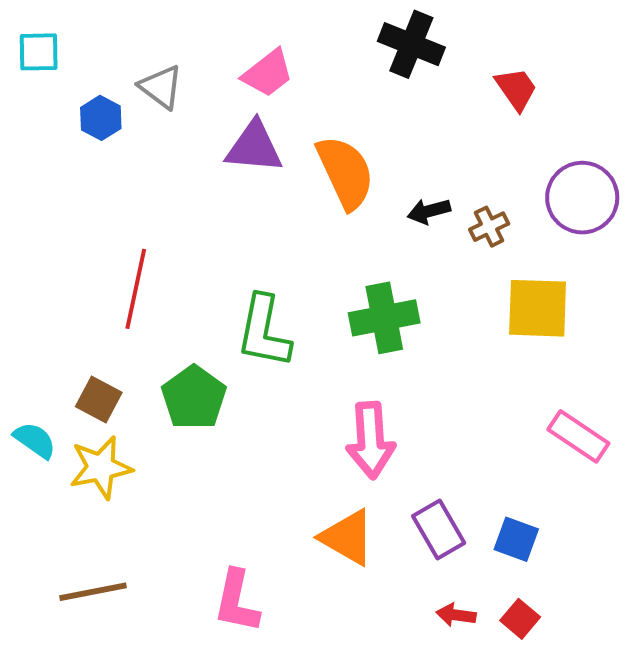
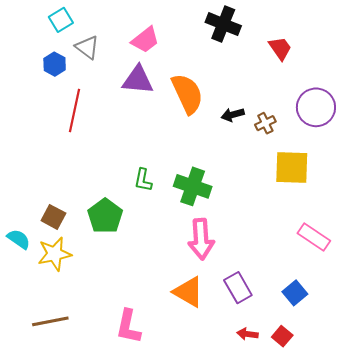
cyan square: (39, 52) -> (61, 20), moved, turned -30
red line: (136, 289) -> (75, 111), moved
green cross: (384, 318) -> (193, 186), moved, turned 30
green L-shape: (264, 332) -> (143, 180), size x0.6
blue square: (516, 539) -> (295, 293), moved, turned 30

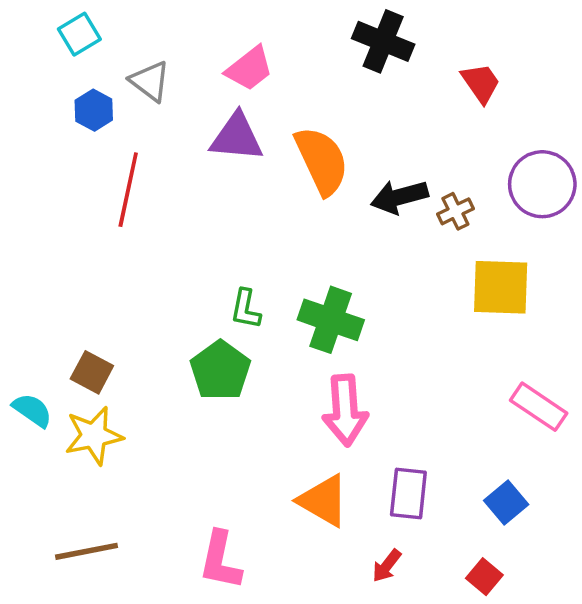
cyan square: (61, 20) -> (79, 34), moved
black arrow: (233, 115) -> (399, 197), size x1.4
green pentagon: (105, 216) -> (220, 370), moved
purple rectangle: (238, 288) -> (408, 493), turned 36
red arrow: (247, 334) -> (387, 566), moved, turned -60

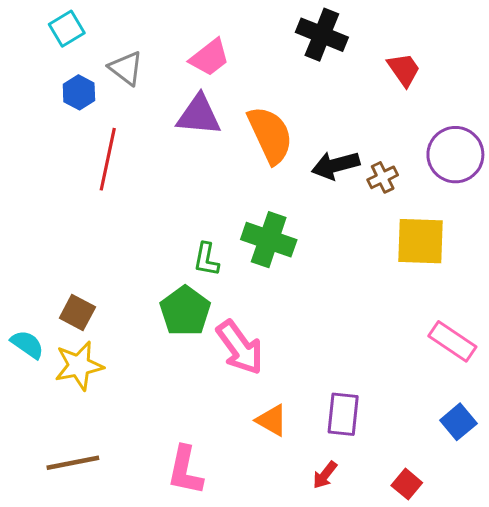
green cross: (331, 320) -> (269, 240), moved
pink arrow: (345, 410) -> (240, 347), moved, turned -32
orange triangle: (323, 501) -> (272, 420), size x0.7
blue square: (506, 502) -> (458, 422), moved

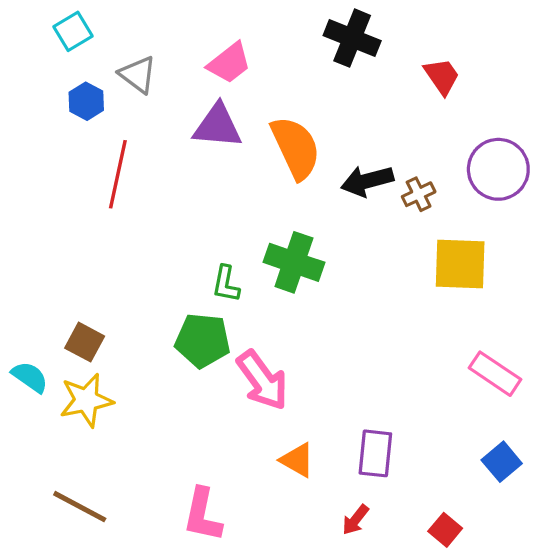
green pentagon: (185, 311) -> (203, 340), turned -30
brown line: (73, 463) -> (80, 507), turned 39

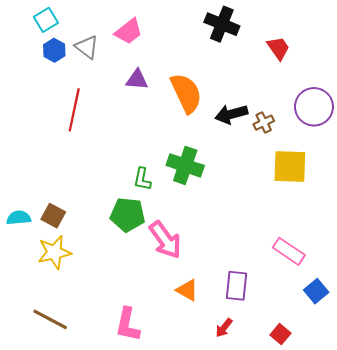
pink trapezoid: (229, 63) -> (129, 31), moved
blue hexagon: (86, 101) -> (54, 50), moved
purple triangle: (218, 126) -> (137, 80), size x0.7
pink rectangle: (495, 374) -> (289, 251), moved
cyan semicircle: (30, 377) -> (19, 218), moved, turned -40

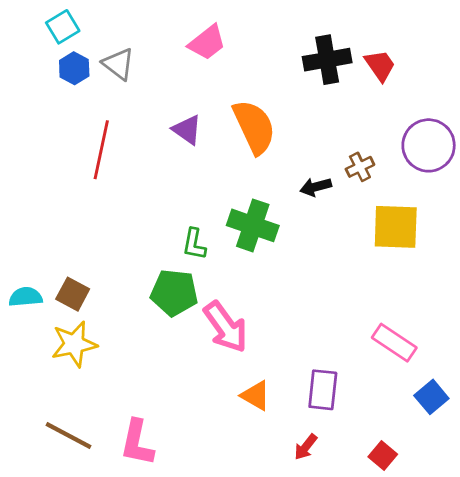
black cross: (222, 24) -> (327, 60), moved, turned -32
pink trapezoid: (129, 31) -> (207, 43), moved
purple triangle: (137, 80) -> (187, 130), moved, turned 30
black arrow: (231, 114) -> (316, 187), moved, size x0.7
pink L-shape: (128, 325) -> (137, 443), moved

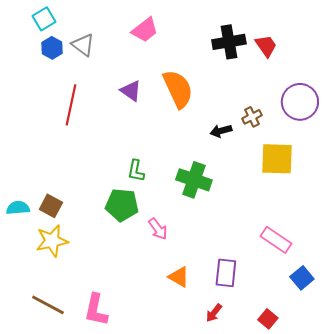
green cross: (253, 225) -> (194, 180), moved
pink arrow: (226, 327) -> (158, 229), size x0.6

